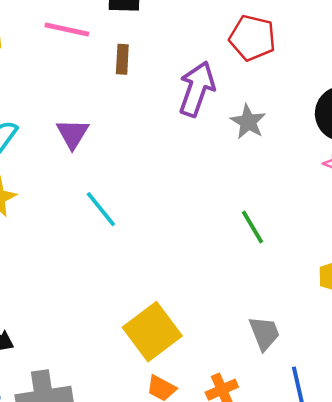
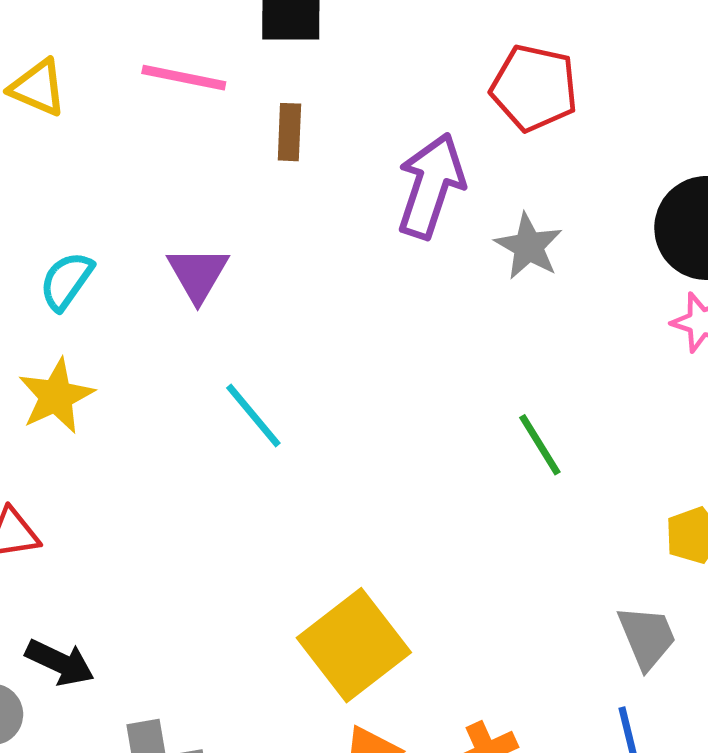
gray trapezoid: (264, 333) -> (647, 637), moved

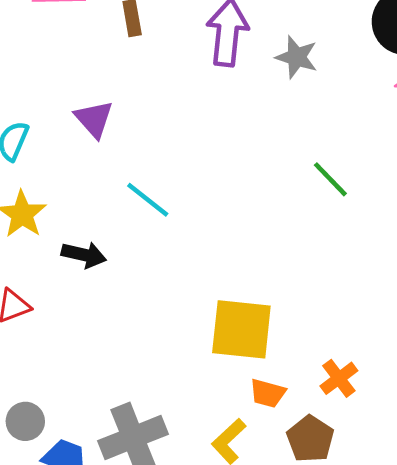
yellow square: (354, 645) -> (241, 329), turned -34
black arrow: (60, 662) -> (84, 255), moved

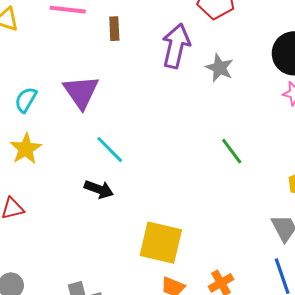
purple triangle: (94, 119) -> (81, 92), size x1.4
black arrow: (84, 255) -> (99, 189), moved

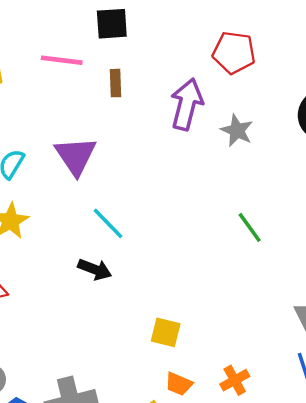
yellow square: (161, 243) -> (166, 332), size x0.6

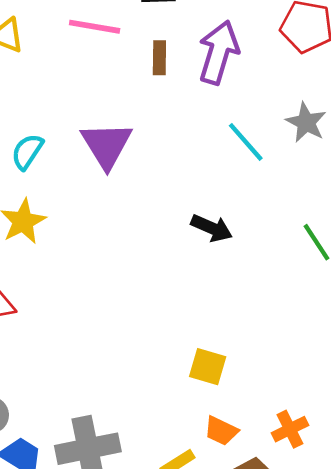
purple arrow: (187, 104) -> (219, 52), moved
cyan line: (108, 223) -> (246, 142), moved
black arrow: (95, 269) -> (212, 228), moved

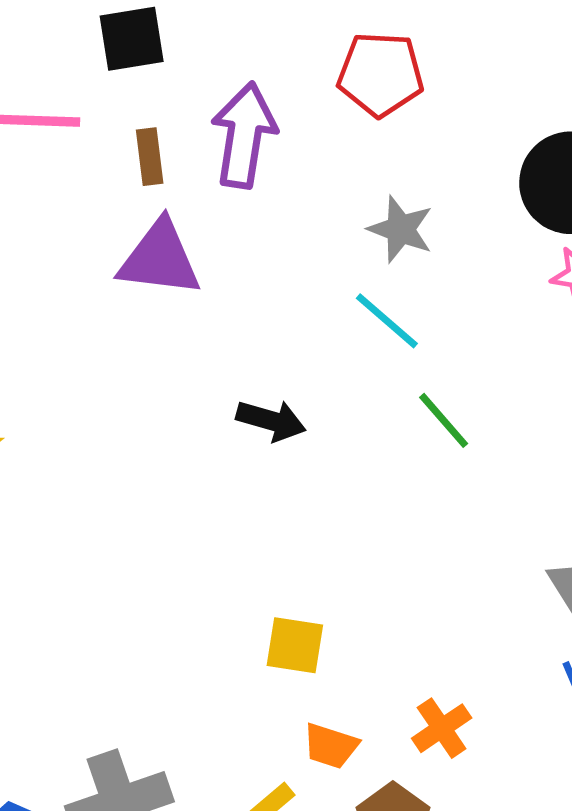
cyan line: (246, 142) -> (387, 321), moved
purple triangle: (107, 145) -> (160, 259), moved, turned -44

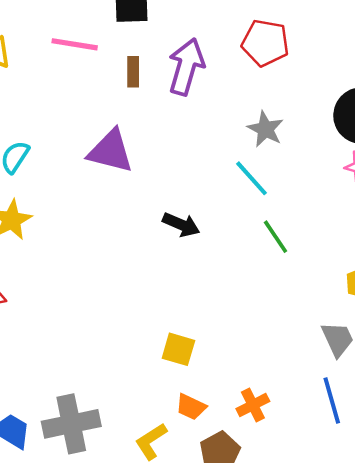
purple triangle: (160, 259) -> (111, 151), moved

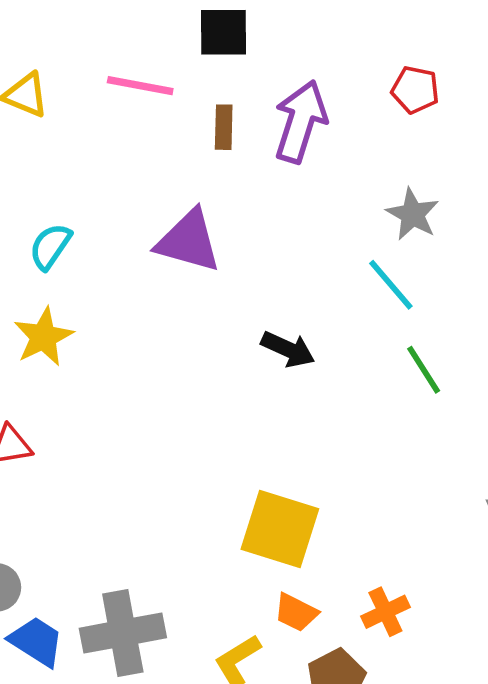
red pentagon: (265, 43) -> (415, 90), size x0.7
yellow square: (178, 349) -> (280, 529), size x1.6

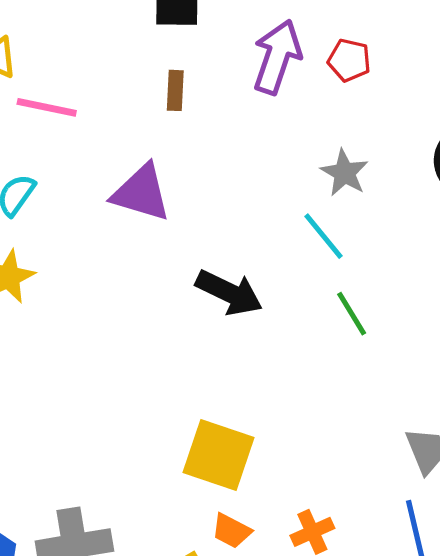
pink line: (140, 86) -> (47, 107), moved
purple arrow: (301, 122) -> (277, 57), moved
black arrow: (288, 349) -> (229, 293), size x1.4

